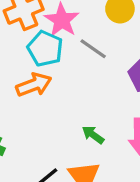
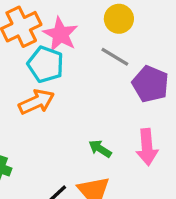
gray line: (93, 49) -> (115, 57), moved

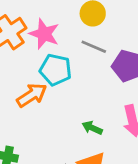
cyan pentagon: (46, 64) -> (55, 70), moved

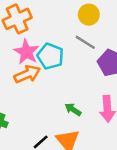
pink star: (44, 34) -> (26, 52), moved

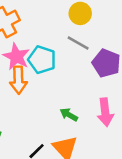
orange arrow: (27, 74) -> (18, 80), turned 115

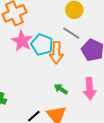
orange arrow: (18, 80) -> (56, 53), moved

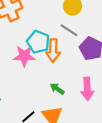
pink star: (22, 41) -> (24, 56), moved, turned -30

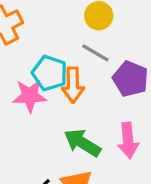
green arrow: (57, 89) -> (82, 143), size x1.6

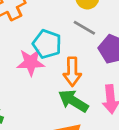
orange arrow: (73, 85) -> (72, 72), moved

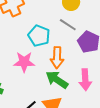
pink star: (31, 62) -> (24, 62), moved

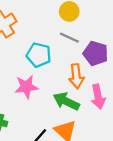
orange arrow: (57, 58) -> (76, 76), moved

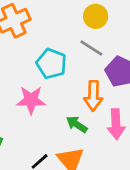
green arrow: (66, 101) -> (77, 124), size x0.7

